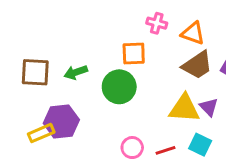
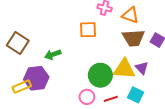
brown trapezoid: (197, 65) -> (133, 38), turned 30
brown square: (35, 72) -> (18, 43), turned 30
green arrow: (76, 72) -> (53, 54), moved
green circle: (119, 87) -> (100, 75), moved

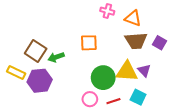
orange square: (88, 30) -> (89, 43), moved
brown square: (18, 43) -> (36, 51), moved
yellow rectangle: (22, 87) -> (16, 72), moved, turned 48

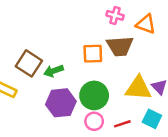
brown trapezoid: (136, 41) -> (120, 46), moved
green circle: (103, 78) -> (94, 95), moved
purple hexagon: (40, 81) -> (61, 103), moved

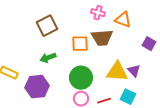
brown square: (29, 63) -> (47, 26), moved, turned 30
purple hexagon: (61, 103) -> (37, 87), moved

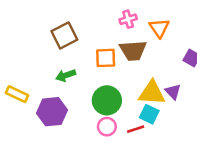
pink cross: (98, 13) -> (128, 19), turned -32
orange triangle: (123, 20) -> (159, 28), turned 36
cyan square: (128, 97) -> (149, 114), moved

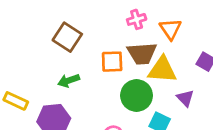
brown square: (64, 35) -> (67, 37), turned -30
yellow triangle: (152, 93) -> (162, 70), moved
green circle: (107, 100) -> (137, 95), moved

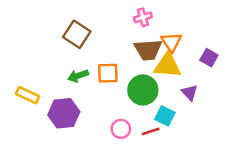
orange triangle: (170, 29) -> (171, 42), moved
orange square: (112, 62) -> (108, 73), moved

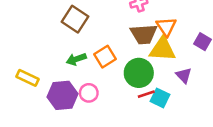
orange square: (108, 73) -> (105, 57), turned -30
pink circle: (121, 129) -> (89, 93), moved
red line: (151, 131) -> (146, 94), moved

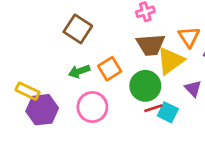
orange triangle: (166, 27) -> (189, 37), moved
yellow triangle: (162, 49) -> (170, 61), turned -40
pink circle: (89, 93) -> (92, 107), size x1.5
purple hexagon: (62, 95) -> (42, 110), moved

